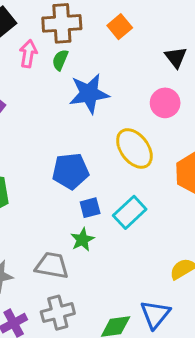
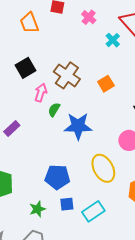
brown cross: (62, 23) -> (67, 75), turned 30
green semicircle: (60, 60) -> (54, 110), moved
green star: (82, 240) -> (37, 209), moved

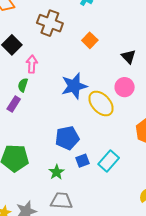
brown cross: (67, 75) -> (50, 23), moved
green semicircle: (54, 110) -> (23, 85), moved
yellow ellipse: (103, 168) -> (101, 103), moved

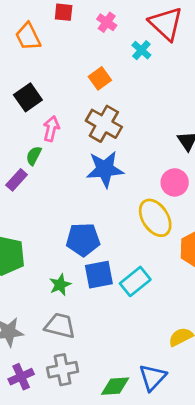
brown cross: (50, 23) -> (104, 124), moved
orange square: (90, 40) -> (100, 78), moved
yellow ellipse: (101, 103) -> (155, 218), moved
blue square: (82, 161) -> (99, 275), size x1.5

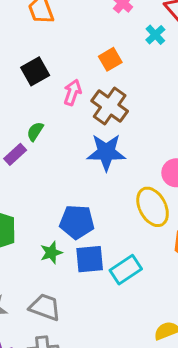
pink arrow: (51, 129) -> (72, 92), moved
green star: (60, 285) -> (51, 253), moved

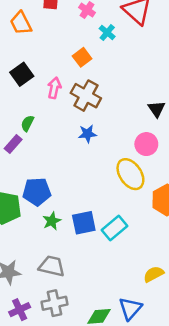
cyan cross: (155, 35) -> (107, 33), moved
blue star: (106, 152) -> (87, 134), size x0.6
blue pentagon: (77, 222) -> (37, 192), moved

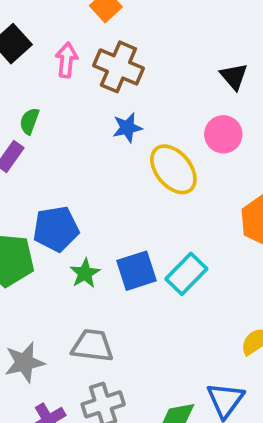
yellow ellipse: (130, 174) -> (173, 169), moved

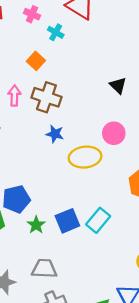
black triangle: (234, 76) -> (118, 85), moved
blue star: (127, 128) -> (55, 134), turned 30
yellow ellipse: (173, 169) -> (85, 157), turned -52

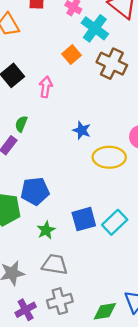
cyan cross: (56, 32) -> (95, 28), size x1.6
brown cross: (46, 97) -> (112, 64), moved
green star: (36, 225) -> (46, 230), moved

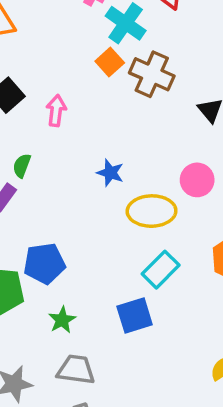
orange square: (71, 55) -> (110, 62), moved
blue square: (84, 219) -> (135, 316), moved
cyan rectangle: (115, 222) -> (161, 270), moved

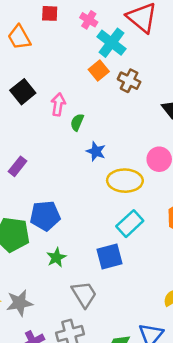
brown cross: (152, 74) -> (129, 81), size x0.7
green semicircle: (22, 166) -> (77, 122), moved
gray trapezoid: (76, 370) -> (84, 294), moved, turned 48

